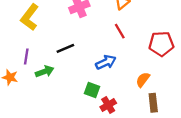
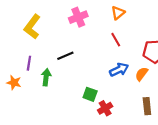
blue arrow: (106, 62) -> (119, 70), moved
green arrow: (45, 72) -> (46, 77), turned -63
orange semicircle: (143, 80) -> (142, 74), moved

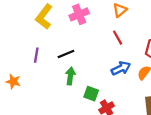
yellow L-shape: (32, 27) -> (44, 17), moved
purple line: (29, 63) -> (36, 55), moved
green arrow: (46, 77) -> (70, 76), moved

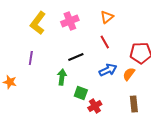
black line: (66, 54) -> (76, 57), moved

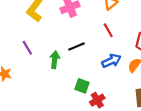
purple line: (31, 58) -> (27, 48), turned -40
green arrow: (62, 77) -> (55, 60), moved

